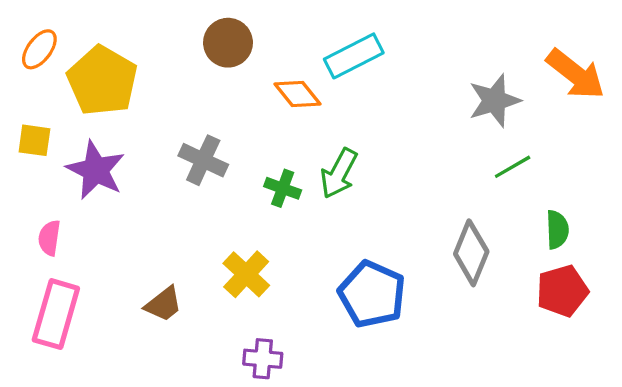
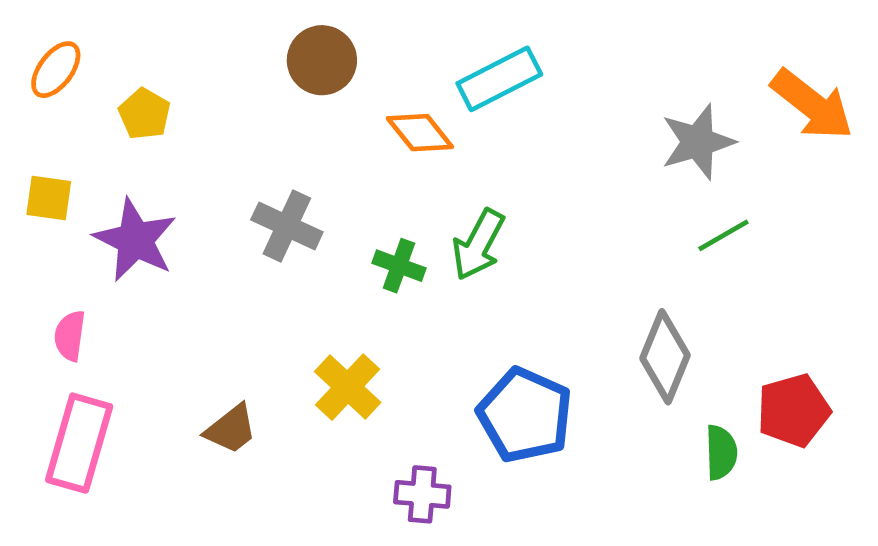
yellow pentagon: (102, 81) -> (145, 114), size x0.5
green semicircle: (557, 230) -> (721, 452), moved
purple cross: (263, 359) -> (422, 494), moved

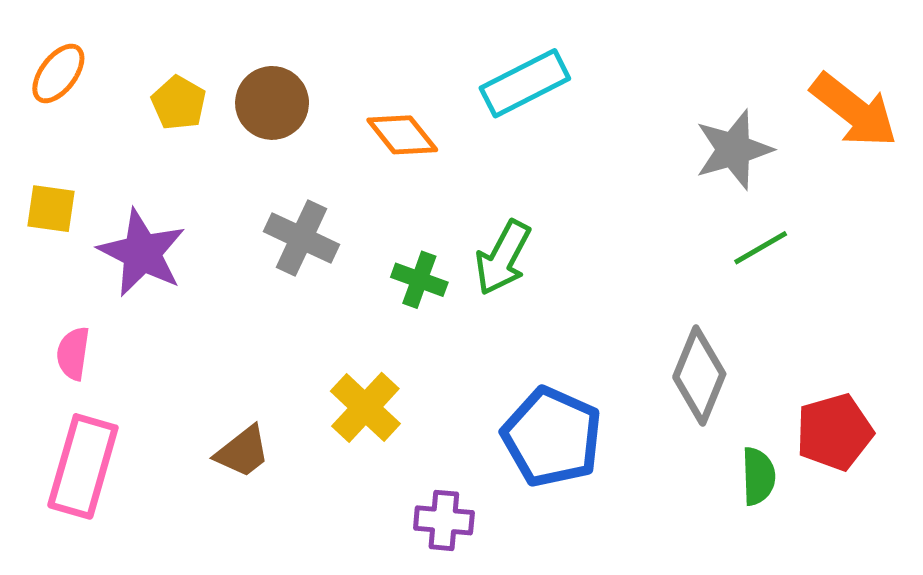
brown circle: (322, 60) -> (272, 103), moved
yellow pentagon: (145, 114) -> (179, 103), moved
orange diamond: (420, 133) -> (402, 135), moved

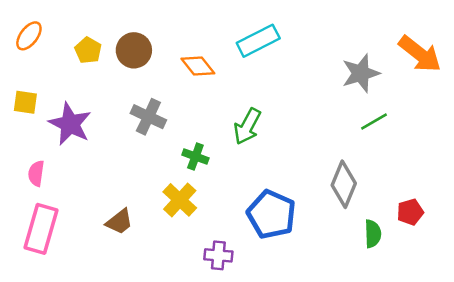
green cross: (419, 280) -> (195, 157), moved
red pentagon: (834, 432) -> (410, 212), size x0.7

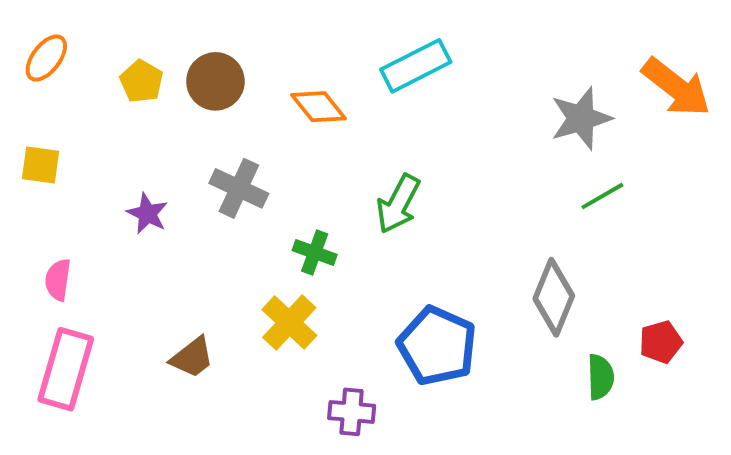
purple star: (70, 124) -> (147, 214), moved, size x0.6

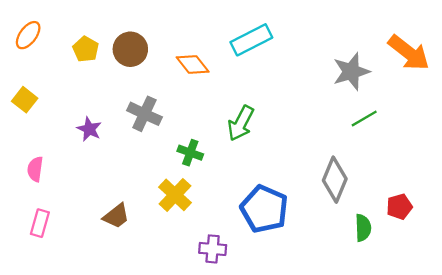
yellow square: (40, 165) -> (25, 100), turned 30
pink rectangle: (66, 369) -> (40, 223), size x0.6

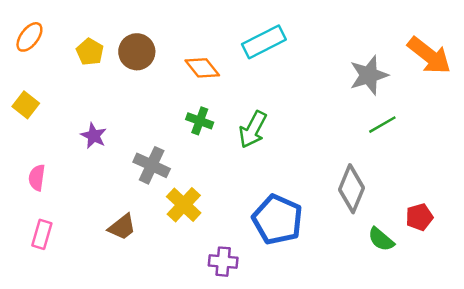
gray cross: (144, 114) -> (152, 165), moved
green cross: (190, 153) -> (200, 121), moved
green semicircle: (363, 228) -> (381, 239), turned 132

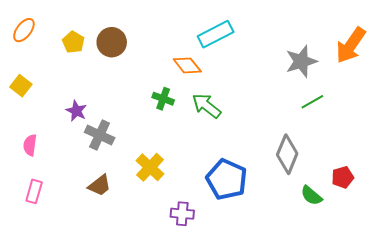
orange arrow: (429, 55) -> (351, 45), turned 87
orange diamond: (202, 68) -> (187, 65), moved
green arrow: (253, 130) -> (206, 106), turned 100
gray cross: (152, 165) -> (100, 135), moved

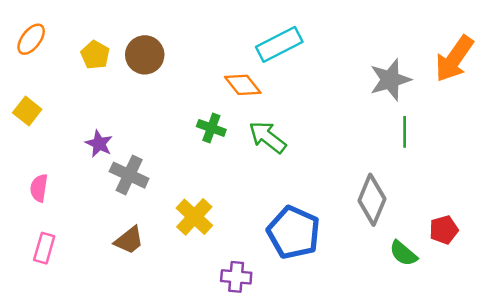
green line: (312, 102) -> (405, 132), turned -60

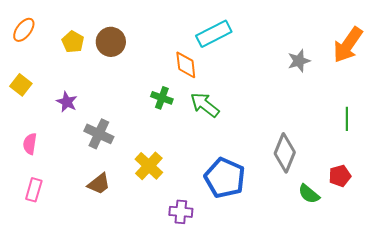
gray star: (390, 80) -> (299, 61), size x0.7
orange diamond: (243, 85) -> (186, 65), turned 32
green line: (405, 132) -> (347, 119), moved
purple star: (99, 144) -> (67, 102), moved

